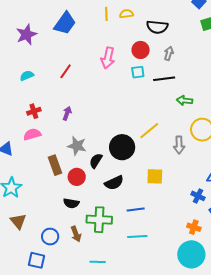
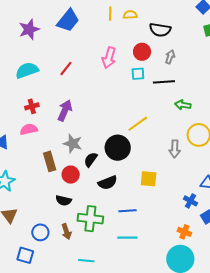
cyan semicircle: (27, 76) -> (27, 70), size x1.6
purple arrow: (67, 113) -> (65, 110), size x1.5
yellow line: (149, 131) -> (138, 124), moved

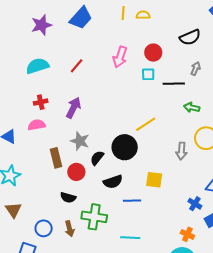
black semicircle: (160, 30) -> (190, 37), moved, turned -35
gray arrow: (170, 57) -> (196, 69), moved
blue line: (127, 211) -> (132, 201), moved

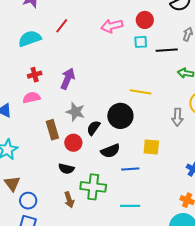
pink arrow: (120, 57) -> (112, 26), turned 60
red line: (77, 66) -> (62, 26), moved
yellow line: (146, 124) -> (141, 92), turned 45
blue circle: (44, 228) -> (28, 201), moved

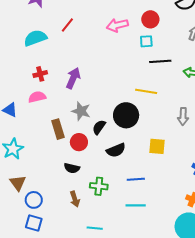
black line: (167, 50) -> (160, 61), moved
blue line: (130, 169) -> (136, 179), moved
green cross: (93, 187) -> (99, 186), size x0.7

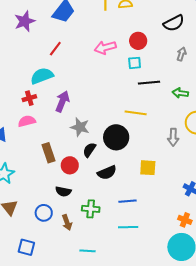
cyan semicircle: (35, 38) -> (42, 76), moved
gray star: (81, 111) -> (80, 127), moved
blue circle: (34, 200) -> (44, 213), moved

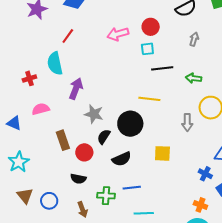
cyan semicircle: (42, 76) -> (55, 63), turned -80
red cross: (29, 98) -> (29, 78), moved
blue line: (128, 201) -> (132, 188), moved
blue circle: (44, 213) -> (49, 201), moved

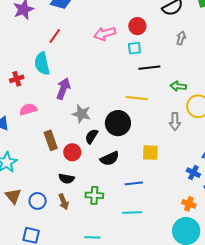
green arrow: (194, 78) -> (178, 86), moved
blue line: (132, 188) -> (134, 183), moved
brown arrow: (83, 210) -> (64, 202), moved

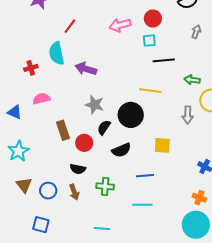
purple arrow: (63, 89) -> (86, 69), moved, turned -95

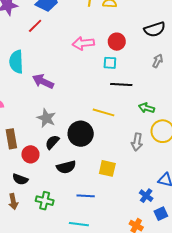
red line: (70, 26) -> (35, 26), moved

